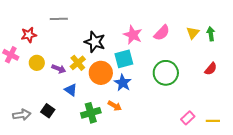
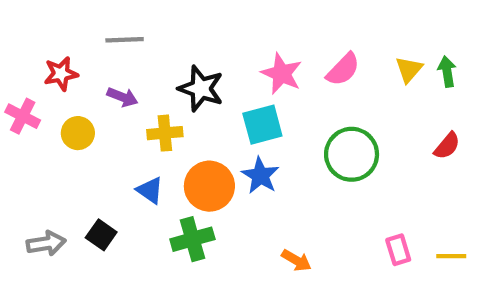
yellow cross: (78, 63) -> (165, 133), turned 35
purple arrow: (59, 69) -> (122, 97), moved
orange circle: (101, 73) -> (209, 186), moved
orange arrow: (115, 106) -> (296, 260), moved
pink rectangle: (188, 118) -> (398, 250), turned -64

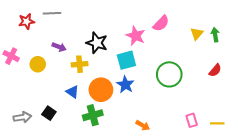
gray line: (125, 40) -> (52, 13), moved
pink semicircle: (343, 69) -> (161, 23), moved
red star: (61, 74) -> (27, 21), moved

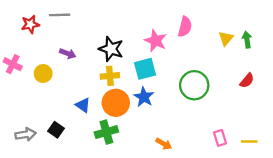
pink semicircle: (161, 23) -> (185, 27), turned -30
yellow cross: (80, 64) -> (110, 76), moved

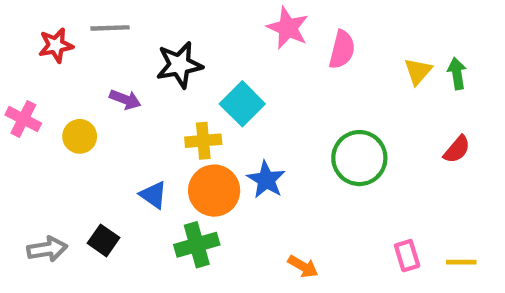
pink star: (156, 41) -> (288, 28), moved
black star: (111, 49) -> (179, 65), moved, turned -30
cyan square: (145, 69) -> (242, 104), moved, turned -30

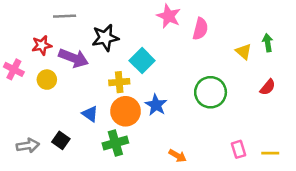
red star: (56, 45) -> (42, 45), moved
yellow triangle: (418, 71) -> (244, 52), moved, turned -30
purple arrow: (125, 99) -> (73, 58), size x1.6

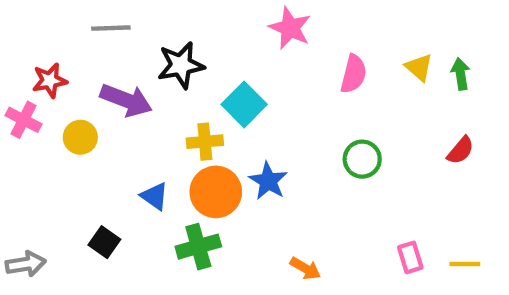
pink semicircle: (200, 29) -> (353, 74), moved
red star: (42, 45) -> (50, 80), moved
yellow triangle: (244, 52) -> (419, 67), moved
green circle: (211, 92) -> (362, 159), size x0.7
gray arrow: (28, 146) -> (26, 264), moved

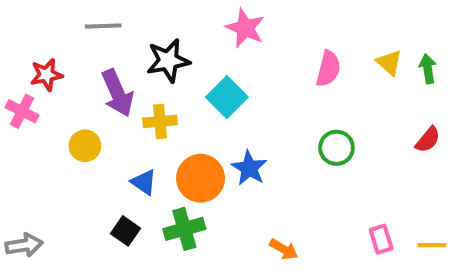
pink star: (290, 28) -> (245, 28), moved
purple arrow: (126, 100) -> (117, 93), turned 45
yellow circle: (80, 137) -> (85, 146), moved
yellow cross: (205, 142) -> (160, 121), moved
black square: (104, 242) -> (126, 231), moved

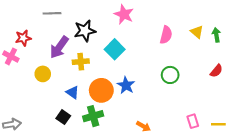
purple arrow: (117, 93) -> (59, 47), turned 60

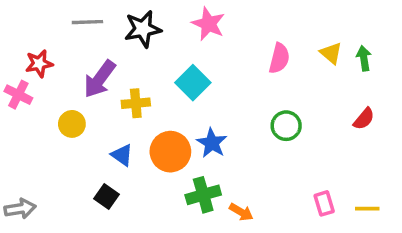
black star: (85, 31) -> (143, 29), moved
green cross: (93, 116) -> (203, 195), moved

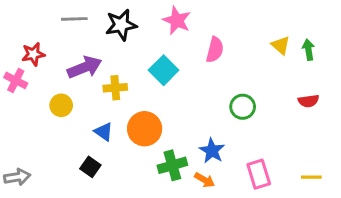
pink semicircle: (279, 58) -> (215, 50), moved
purple arrow: (100, 79) -> (85, 67), turned -148
red semicircle: (364, 119) -> (308, 101), turned 42
blue star: (212, 143) -> (212, 151), moved
pink rectangle: (324, 203) -> (259, 174), moved, size x1.4

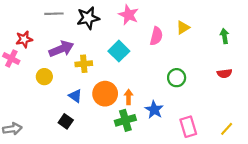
yellow triangle: (281, 45) -> (183, 28), moved, turned 48
yellow line: (311, 177) -> (227, 129), turned -48
orange arrow: (205, 180) -> (129, 97), moved, turned -120

